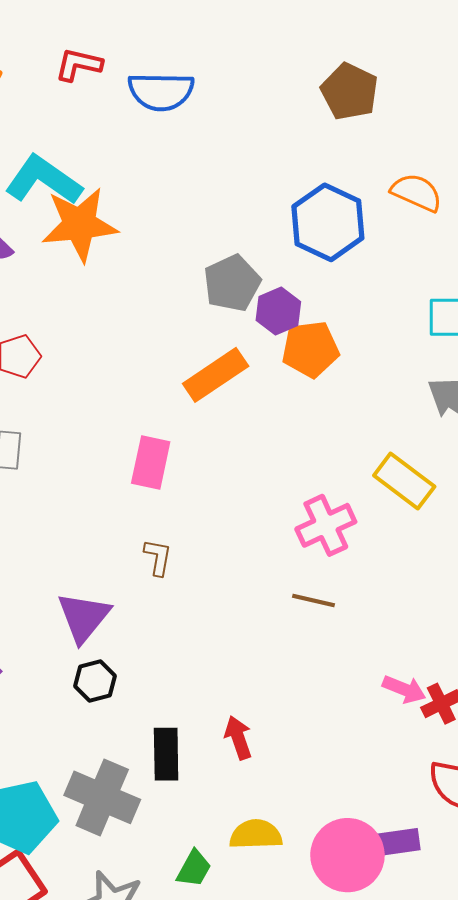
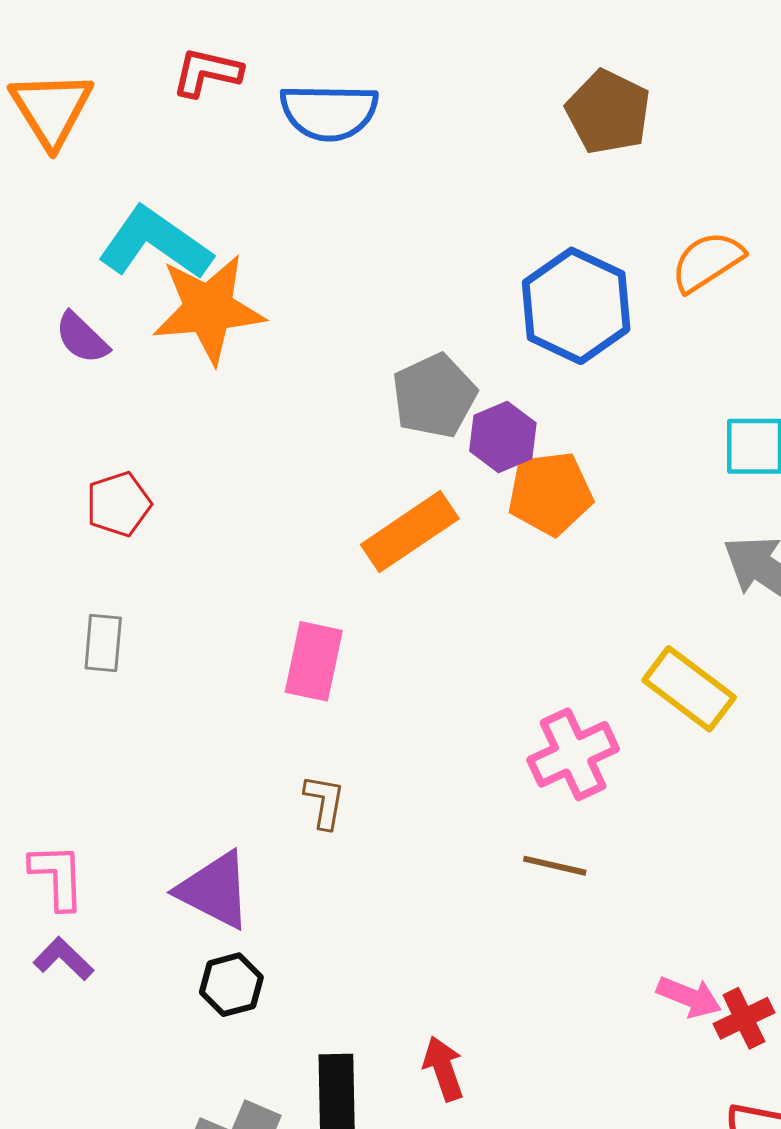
orange semicircle: (417, 192) -> (707, 262), turned -57
purple triangle: (84, 617) -> (215, 890), turned -42

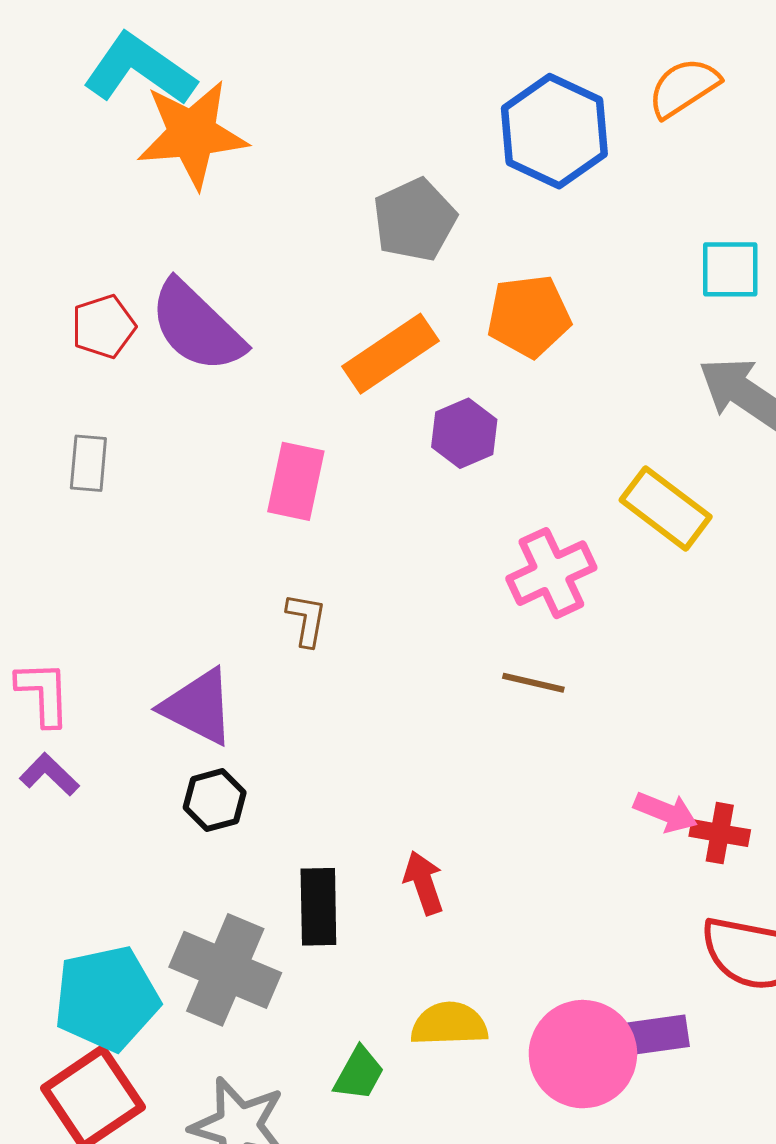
purple semicircle: (82, 338) -> (197, 327), moved, size x1.8
purple hexagon: (503, 437) -> (464, 433), moved
red cross: (744, 1018) -> (720, 833), turned 36

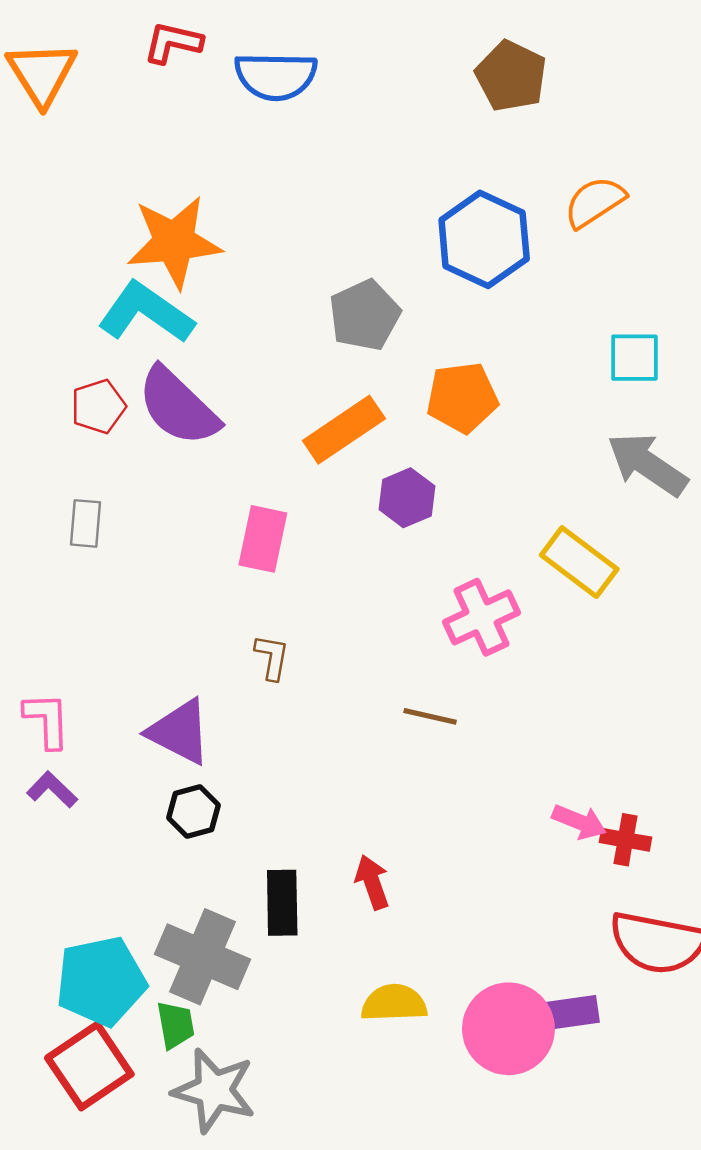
cyan L-shape: (140, 70) -> (146, 313), moved
brown line: (533, 683) -> (430, 716), moved
green trapezoid: (359, 1074) -> (175, 1025), moved, turned -39

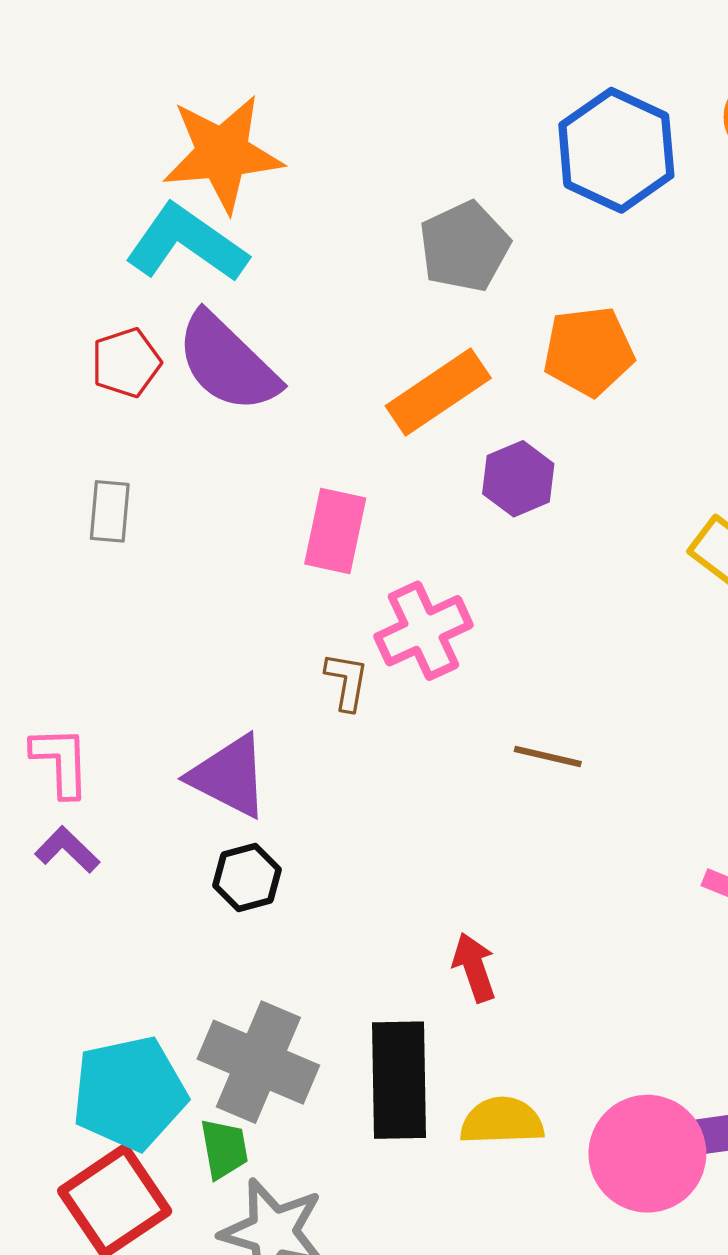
pink cross: (481, 617) -> (424, 631), moved
black rectangle: (282, 903) -> (399, 1080), moved, size x1.4

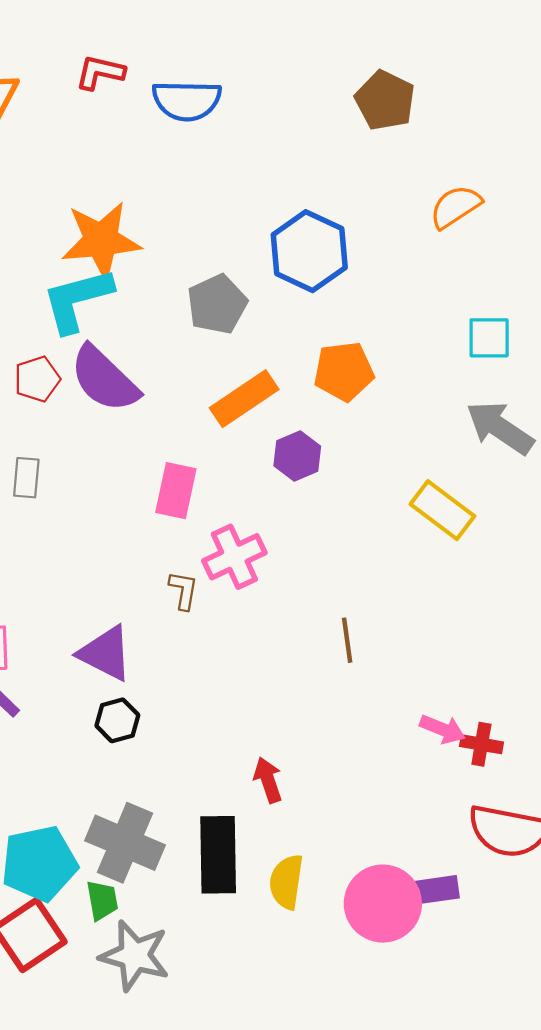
blue hexagon: (616, 150) -> (309, 251), moved
cyan L-shape: (187, 243) -> (77, 300), turned -50
gray pentagon: (464, 247) -> (217, 304), moved
brown line: (548, 757) -> (347, 640), moved, turned 69
yellow semicircle: (502, 1121) -> (286, 882), turned -80

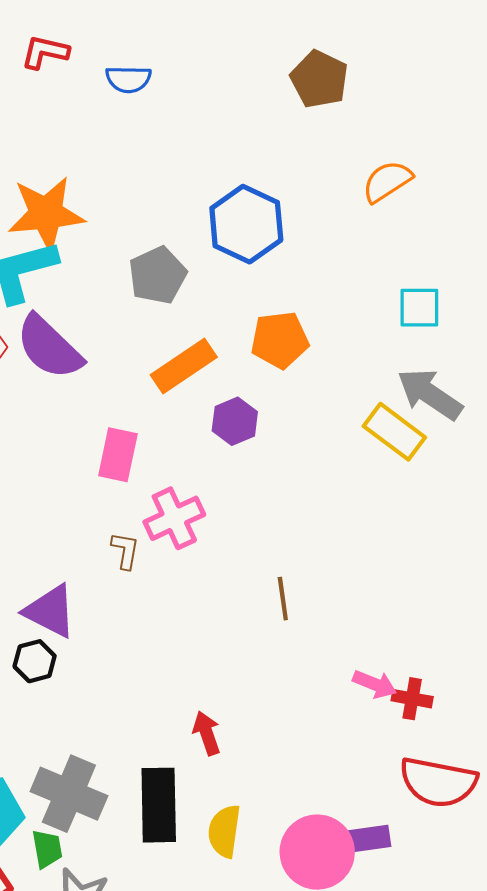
blue semicircle: (187, 101) -> (128, 79), size x0.7
yellow rectangle: (442, 510) -> (394, 432), moved
black hexagon: (117, 720) -> (35, 661), moved

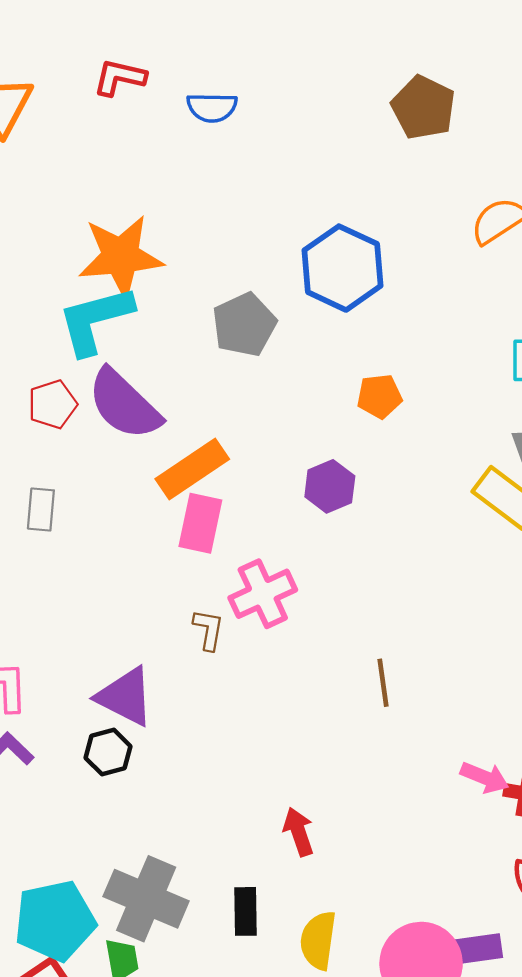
orange pentagon: (280, 340) -> (379, 396), size x0.7
orange rectangle: (184, 366) -> (192, 469), moved
black rectangle: (159, 805) -> (245, 911), size x0.6

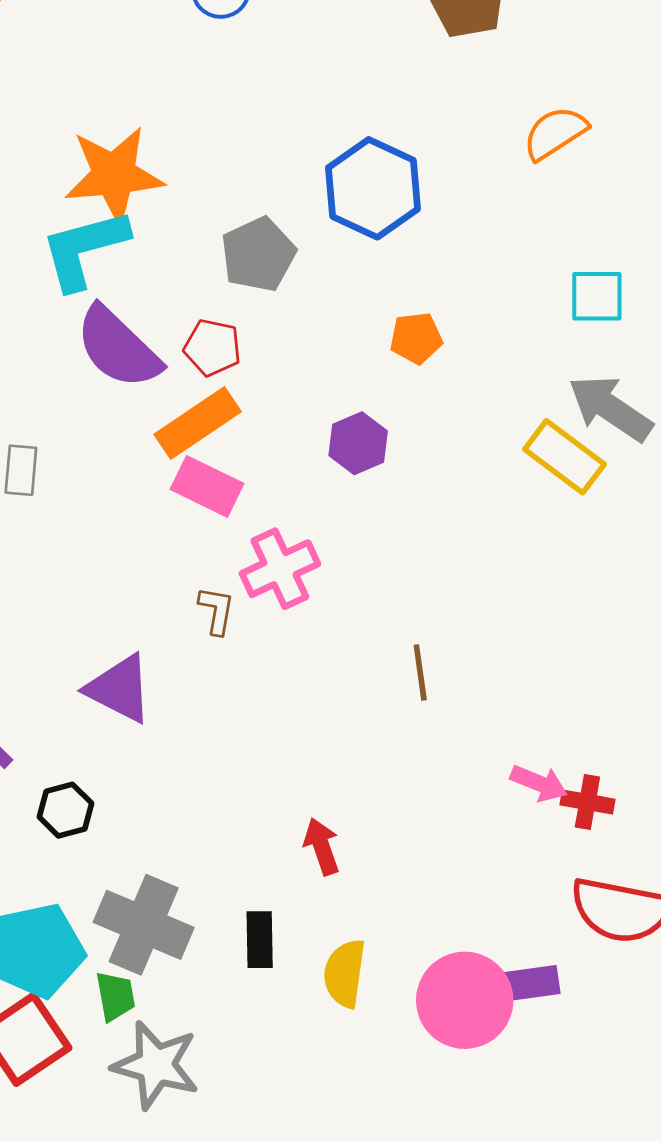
red pentagon: (53, 404) -> (212, 347), moved, turned 30
pink rectangle: (200, 523) -> (207, 486), turned -76
black hexagon: (108, 752) -> (65, 810), moved

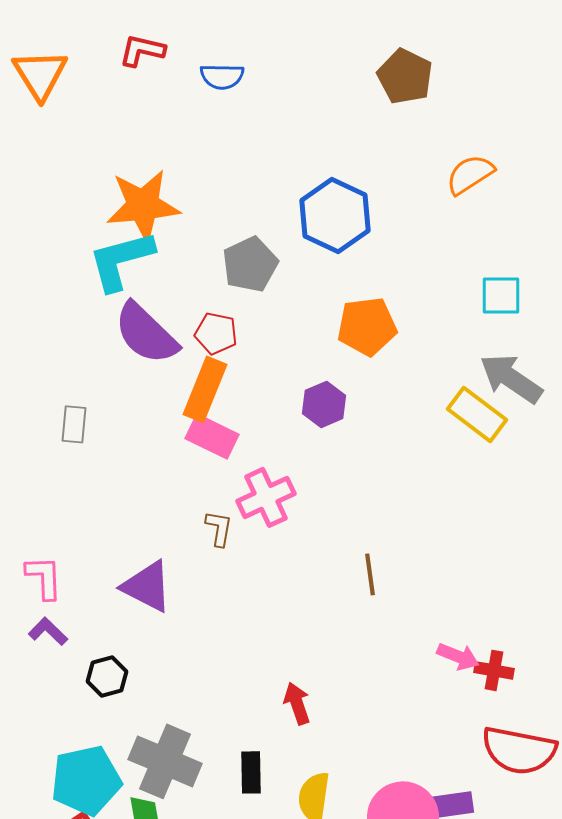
orange pentagon: (416, 338) -> (367, 326), size x1.5
orange rectangle: (198, 423) -> (205, 389), turned -34

